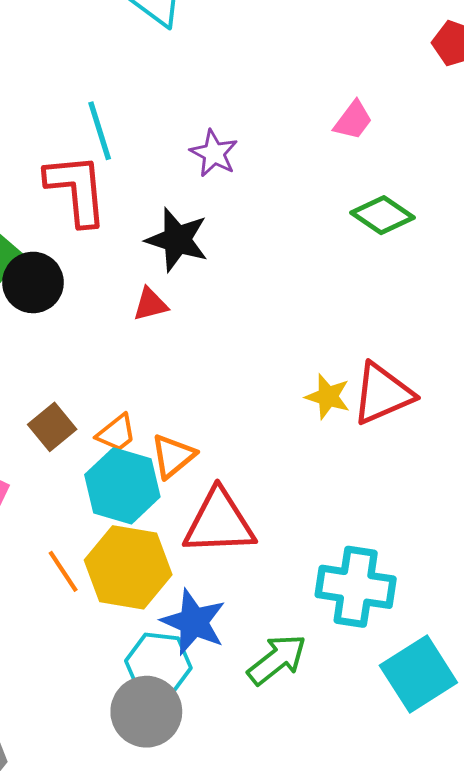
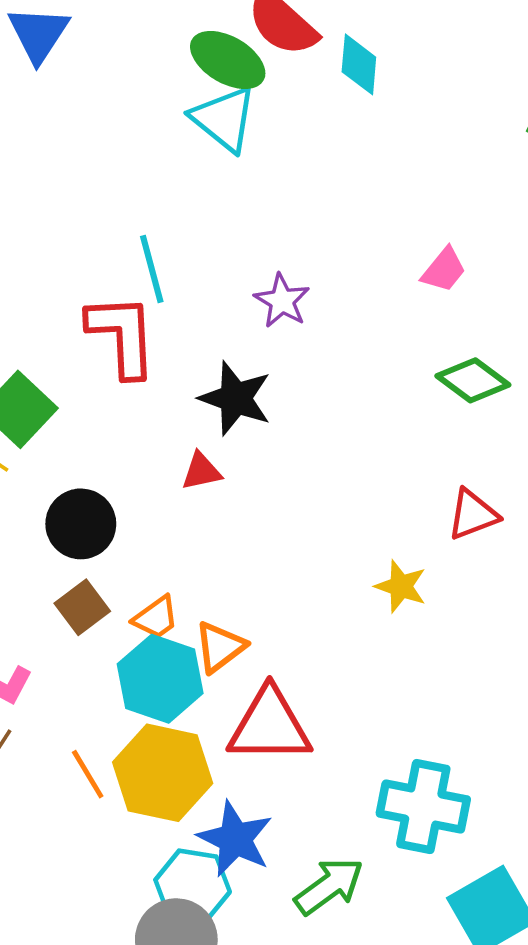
black circle: (33, 282) -> (81, 524), moved
red triangle: (382, 394) -> (473, 515), moved, size x0.7

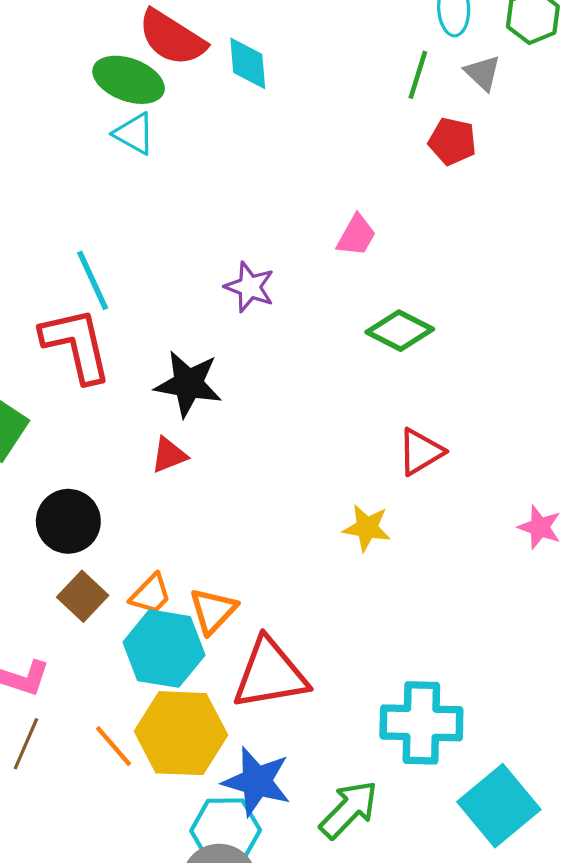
cyan triangle: (224, 119) -> (134, 134), size x0.7
purple star: (282, 301) -> (250, 287), moved

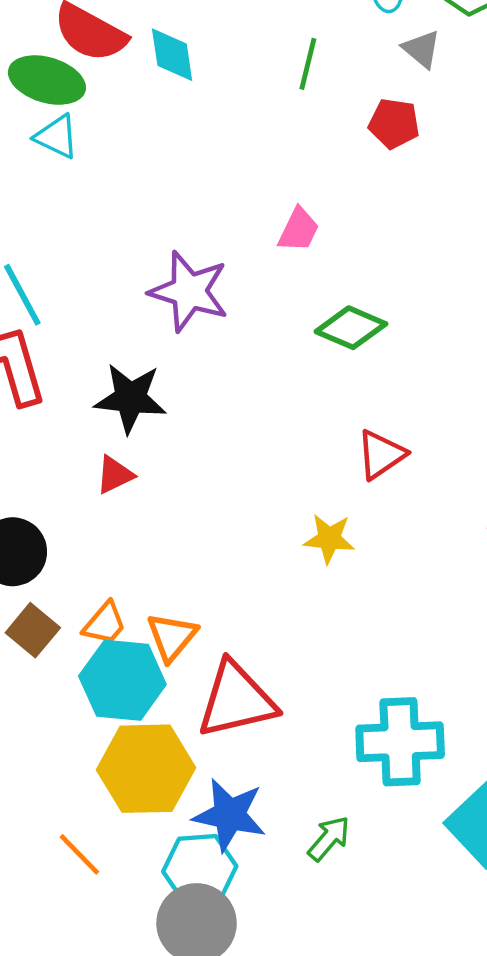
green line: (418, 75) -> (308, 64), moved
purple star: (250, 287) -> (189, 291), size x1.5
orange line: (114, 746) -> (79, 854), moved
green arrow: (349, 810) -> (329, 838), size x0.7

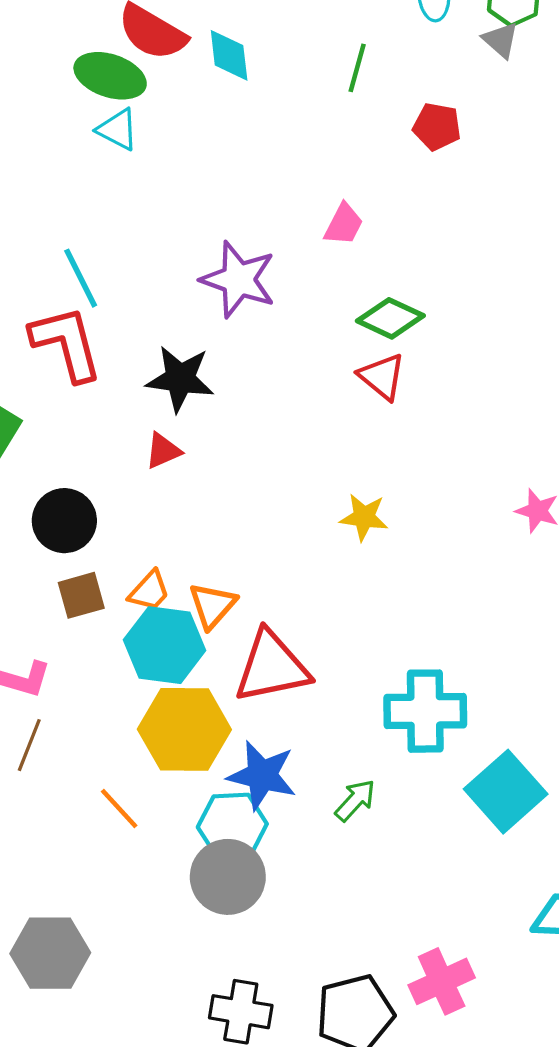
gray triangle: (422, 49) -> (501, 40), moved
red triangle: (381, 455) -> (382, 377), moved, turned -48
brown square: (33, 630) -> (81, 595), turned 33

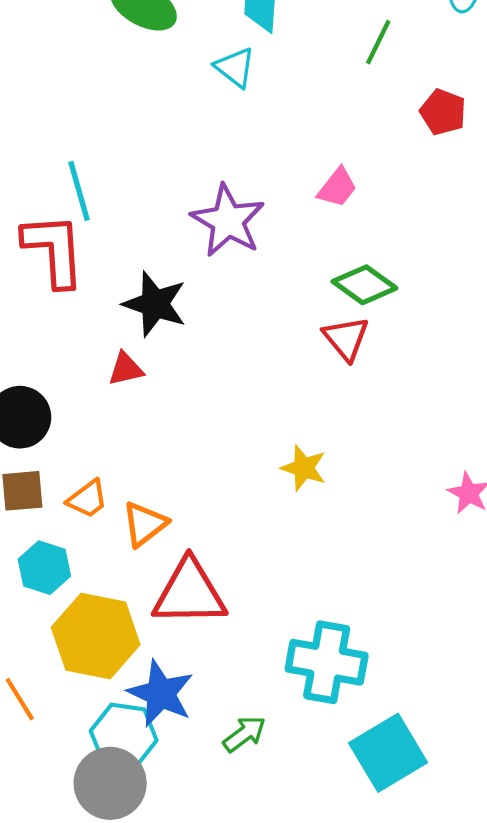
cyan triangle: (118, 129) -> (235, 67), moved
cyan hexagon: (165, 645) -> (44, 568), moved, size x0.7

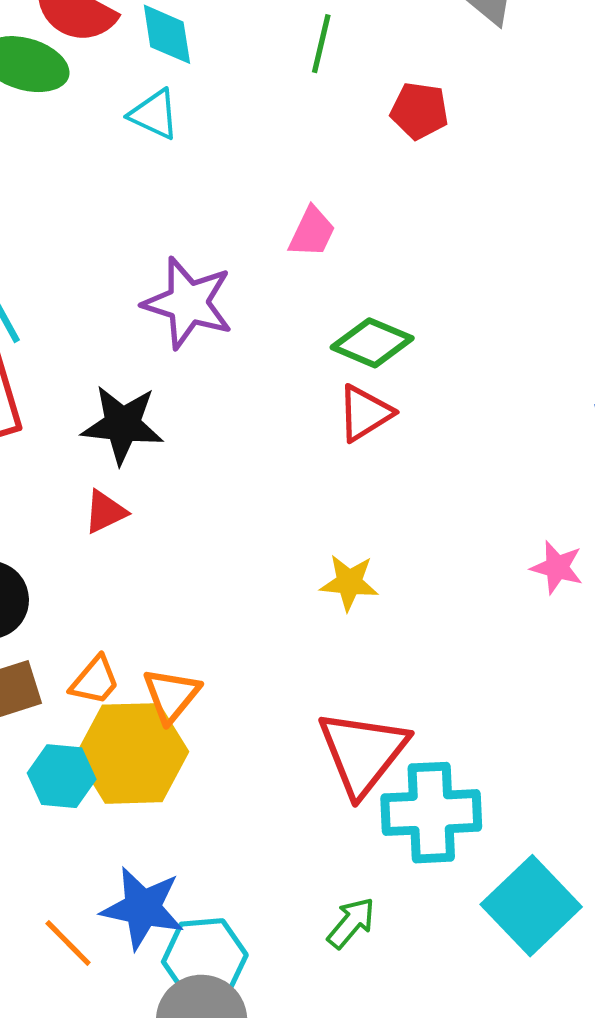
red triangle: (346, 338) -> (365, 413), turned 51
red triangle: (189, 593) -> (363, 753), moved, turned -38
yellow hexagon: (96, 636) -> (132, 753), moved
blue star: (161, 693) -> (143, 908), moved

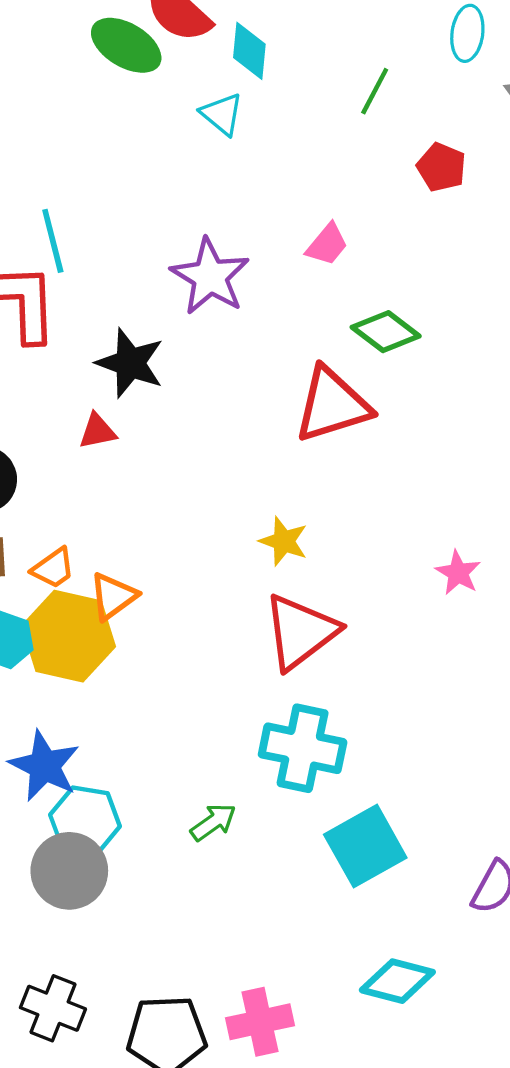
green diamond: (372, 343) -> (386, 332), moved
red triangle: (365, 413) -> (332, 405), size x1.6
red triangle: (363, 753) -> (300, 632), moved

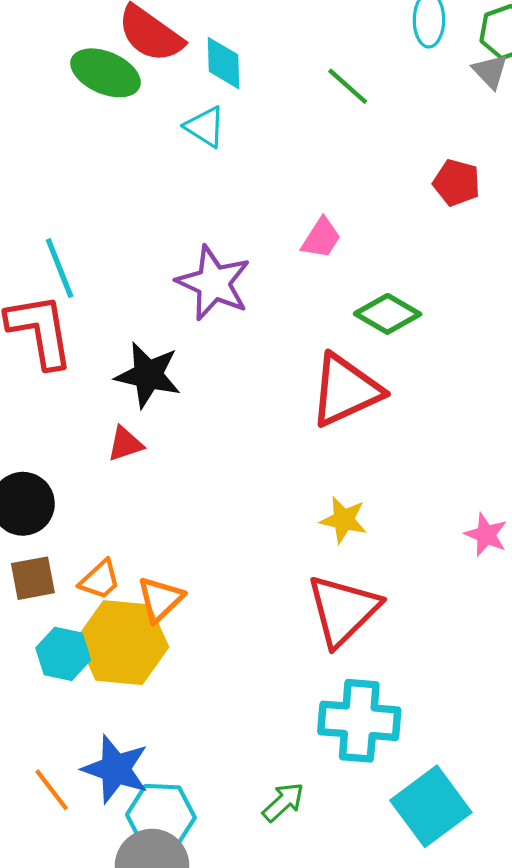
green line: (375, 91) -> (348, 86), turned -69
red pentagon: (441, 167) -> (457, 183), moved
yellow star: (284, 541) -> (344, 520), moved

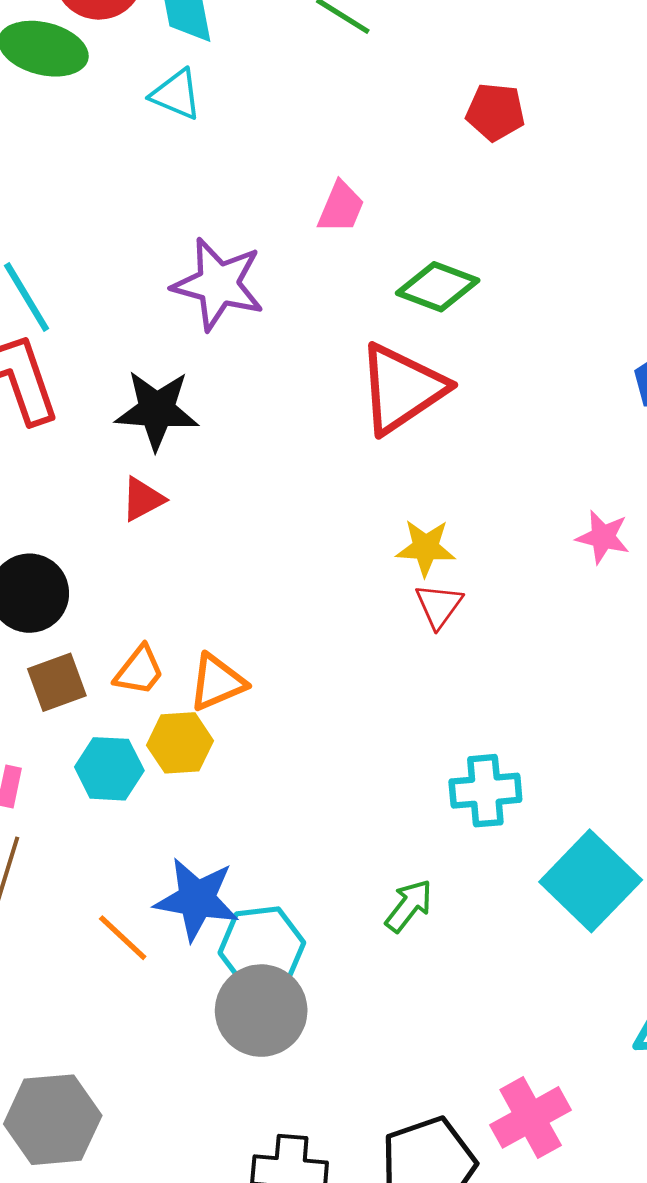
orange triangle: (160, 599) -> (217, 682), turned 30
red triangle: (343, 610) -> (439, 606), moved, size x0.5
yellow hexagon: (123, 643) -> (180, 743), size x0.6
cyan cross: (359, 721) -> (485, 791), size x0.7

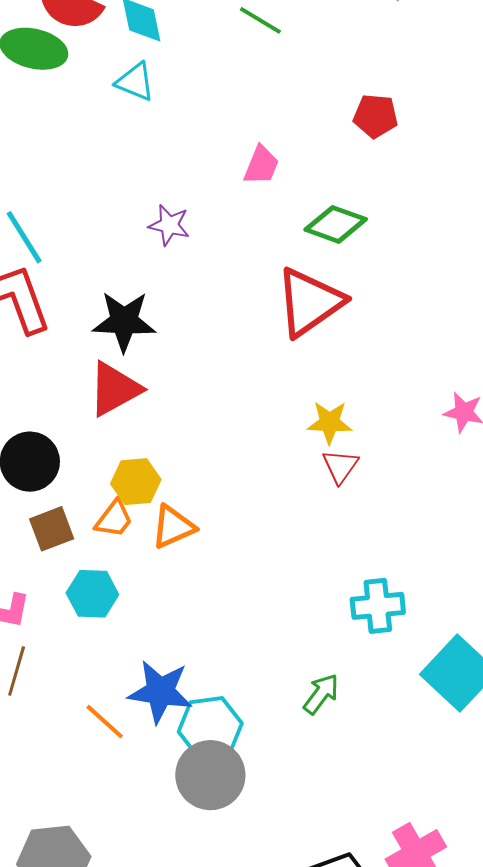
red pentagon: (495, 112) -> (376, 116), moved
purple star: (218, 284) -> (169, 225), size x0.6
red triangle: (143, 499) -> (115, 389), size x1.6
yellow hexagon: (180, 743) -> (136, 482), moved

